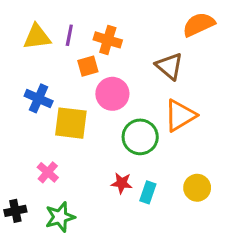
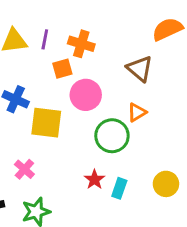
orange triangle: (180, 115) -> (137, 112), moved, size x0.6
red star: (122, 183) -> (94, 180), turned 30

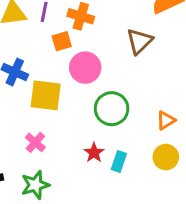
brown triangle: (140, 69) -> (139, 41), turned 36
orange triangle: (137, 112) -> (166, 120), moved
pink cross: (24, 169) -> (35, 142), moved

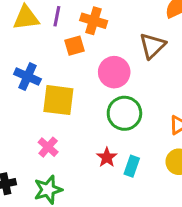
pink circle: (85, 68) -> (114, 72), moved

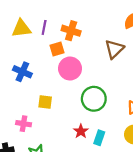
pink circle: (114, 72) -> (70, 69), moved
yellow square: (58, 100) -> (45, 102), moved, size x0.6
pink cross: (48, 147) -> (24, 124), moved, turned -32

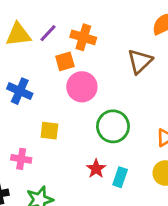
purple line: (44, 27) -> (48, 33), turned 32

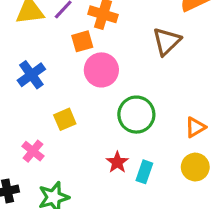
blue cross: (20, 91) -> (31, 75), turned 30
yellow square: (49, 131) -> (65, 119), turned -30
pink cross: (21, 159) -> (33, 151), turned 30

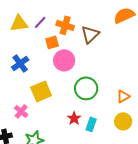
brown triangle: (167, 41) -> (90, 34), moved
yellow square: (65, 119) -> (41, 91), size x1.5

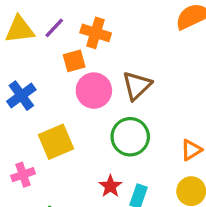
brown triangle: (90, 34) -> (137, 86), moved
pink cross: (21, 111) -> (23, 175), turned 32

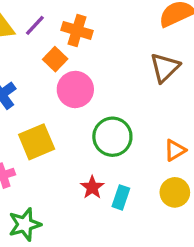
orange square: (74, 61) -> (55, 59), turned -30
brown triangle: (137, 86) -> (165, 68), moved

